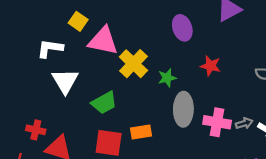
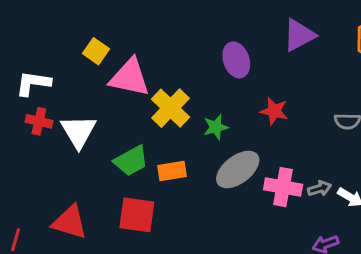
white L-shape: (50, 48) -> (33, 83), moved
gray ellipse: (183, 109) -> (238, 170), turned 52
red cross: (36, 130) -> (39, 121), moved
orange rectangle: (141, 132) -> (172, 171), moved

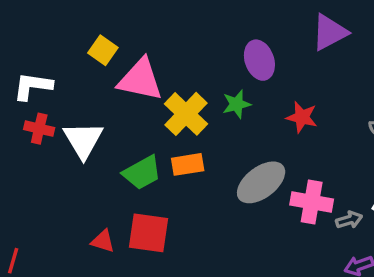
green star: (216, 127) -> (237, 104), moved
orange rectangle: (172, 171) -> (188, 164), moved
gray arrow: (320, 189) -> (349, 220), moved
red triangle: (70, 222) -> (103, 241), moved, size x0.6

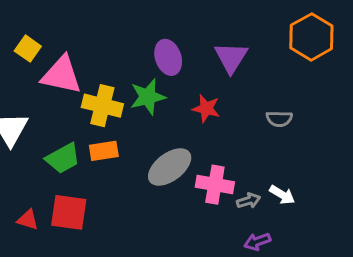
purple triangle: (330, 32) -> (231, 57), moved, turned -30
green star: (237, 104) -> (148, 97), size x1.4
yellow cross: (186, 114) -> (102, 106), turned -30

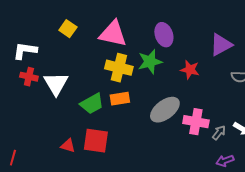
purple triangle: (231, 57) -> (221, 45), moved, turned 30
pink triangle: (61, 75) -> (113, 34), moved
gray arrow: (249, 201) -> (219, 133), turned -35

